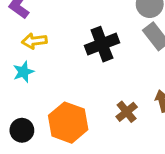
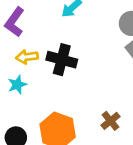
black cross: (102, 44) -> (62, 60), moved, turned 36

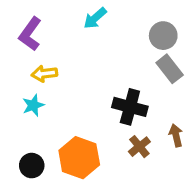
black cross: (62, 60) -> (130, 107), moved

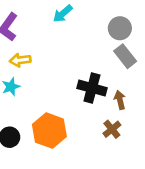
brown arrow: (176, 135) -> (120, 100), moved
brown cross: (139, 147) -> (112, 129), moved

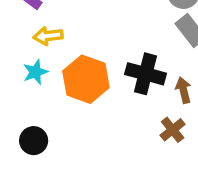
orange hexagon: (49, 131) -> (86, 79), moved

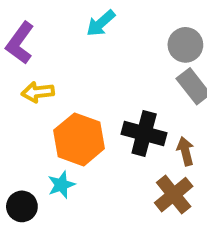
cyan star: (35, 72) -> (61, 185), moved
brown cross: (173, 130) -> (174, 195), size x1.4

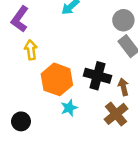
yellow arrow: (38, 92) -> (31, 50), turned 90
cyan star: (61, 185) -> (69, 108), moved

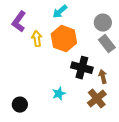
yellow arrow: (31, 50) -> (37, 39), moved
orange hexagon: (57, 79) -> (64, 39), moved

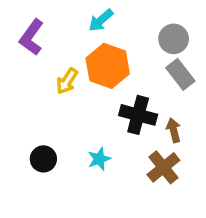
yellow arrow: (37, 39) -> (67, 81), moved, turned -140
black circle: (20, 105) -> (43, 159), moved

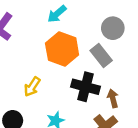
gray rectangle: (180, 74) -> (101, 55), moved
yellow arrow: (67, 81) -> (32, 87), moved

